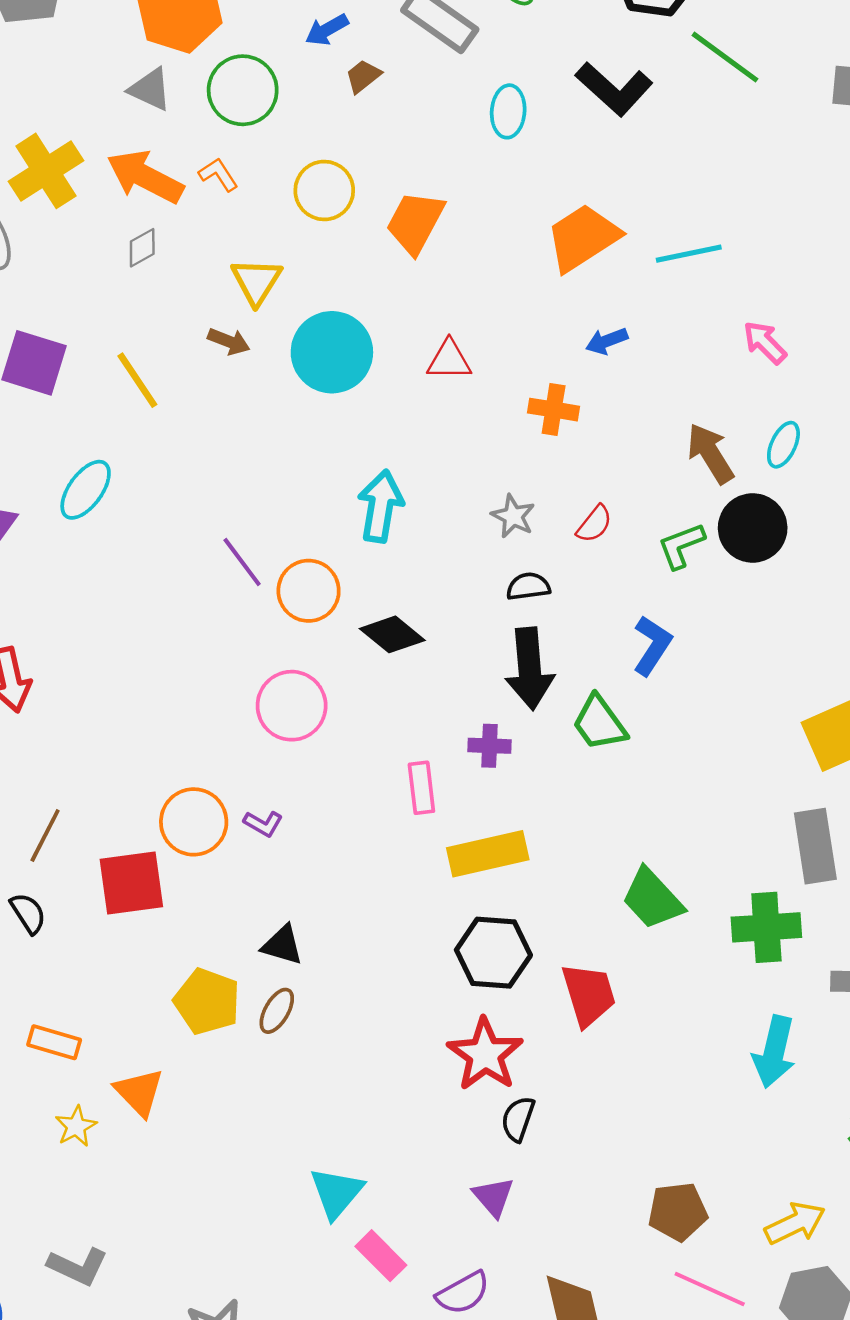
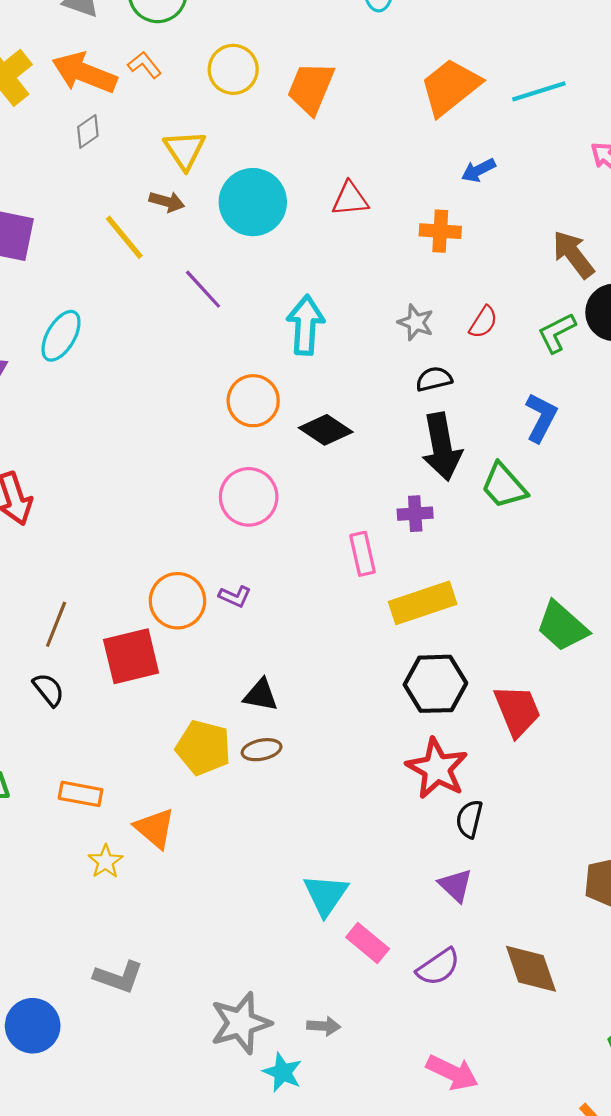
yellow line: (137, 380) -> (124, 237), moved
purple line: (242, 562) -> (203, 289), moved
brown ellipse: (277, 1011) -> (262, 750), turned 54

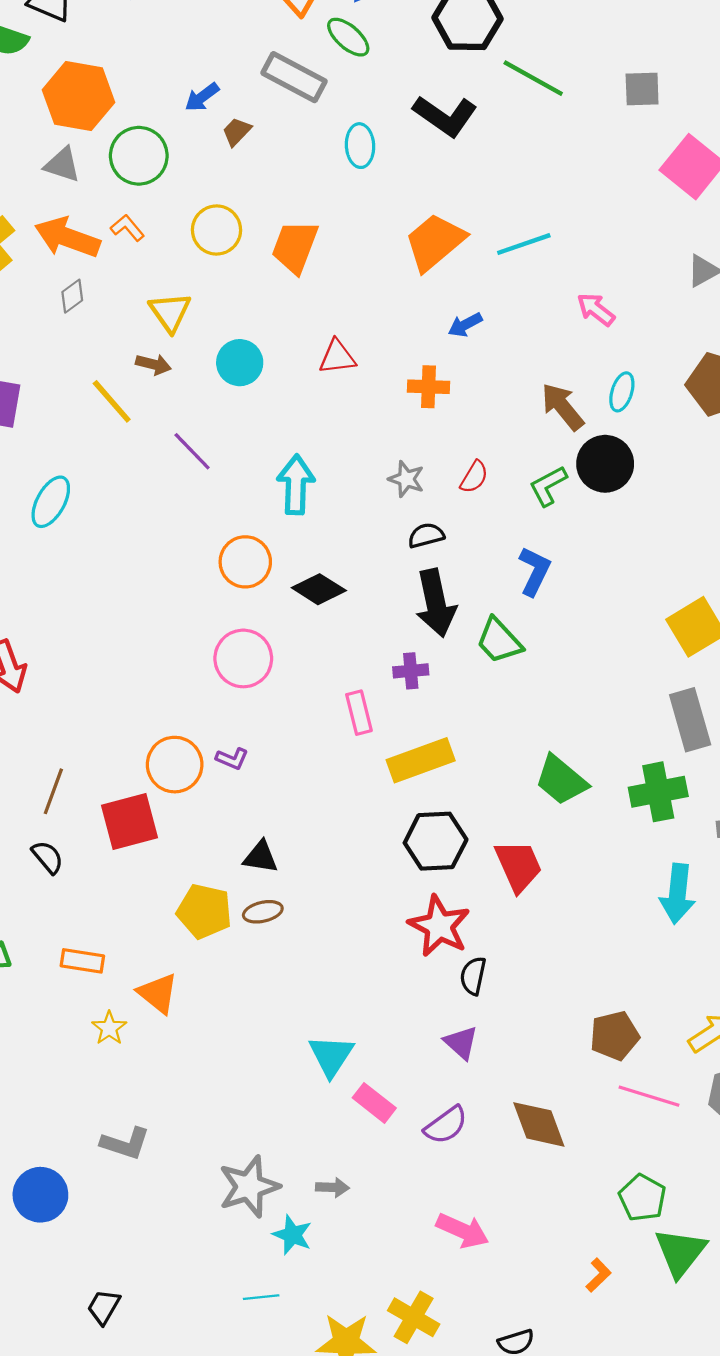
cyan circle: (253, 202) -> (240, 363), size x0.7

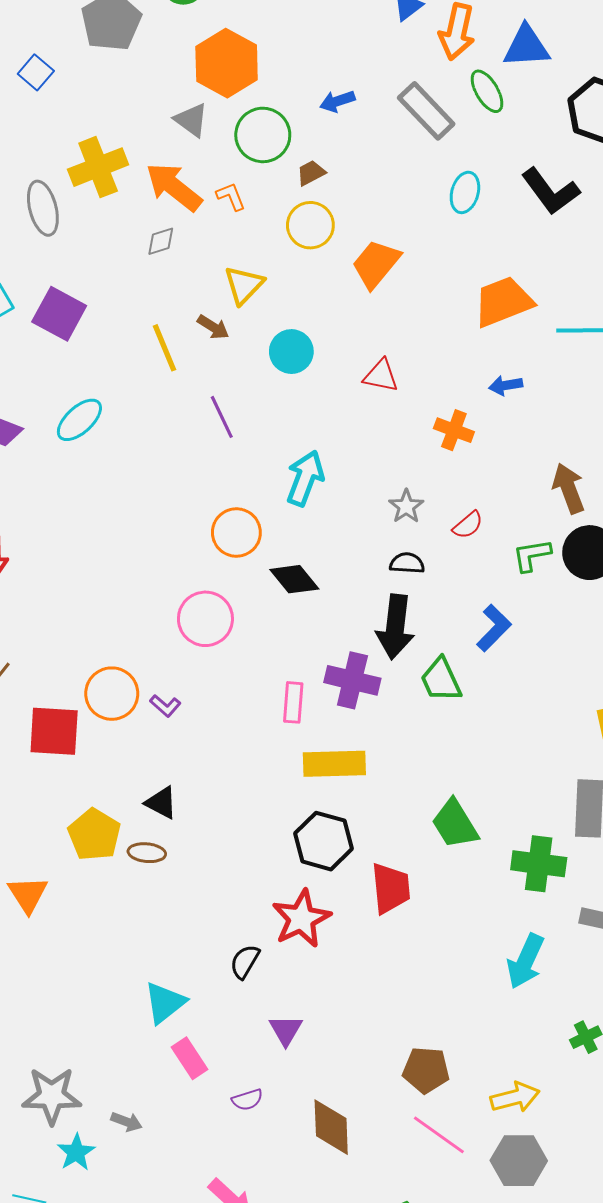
brown trapezoid: (237, 132) -> (311, 173), moved
purple cross: (411, 671) -> (352, 680), size x1.6
black semicircle: (473, 976) -> (245, 962), moved
purple semicircle: (446, 1125) -> (247, 1100), size x0.7

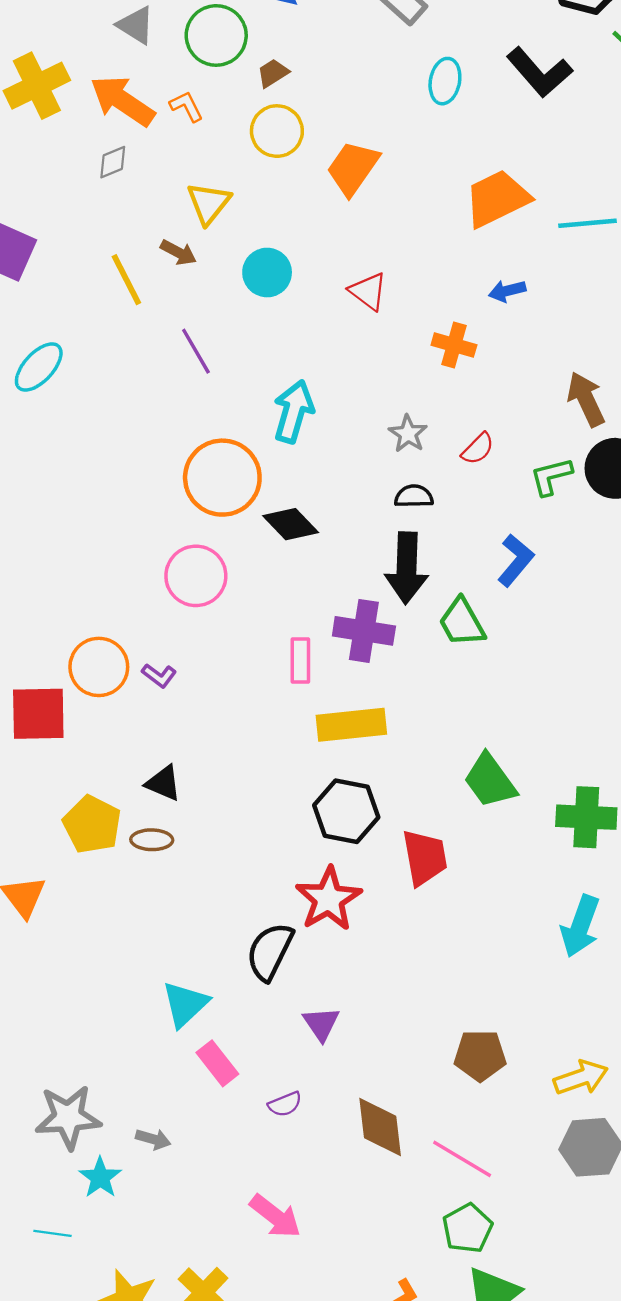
red triangle: (381, 376) -> (368, 291), turned 30
orange circle: (236, 533) -> (222, 478), size x1.4
black semicircle: (245, 962) -> (270, 952), size x1.5
pink line: (439, 1135) -> (462, 1159), moved

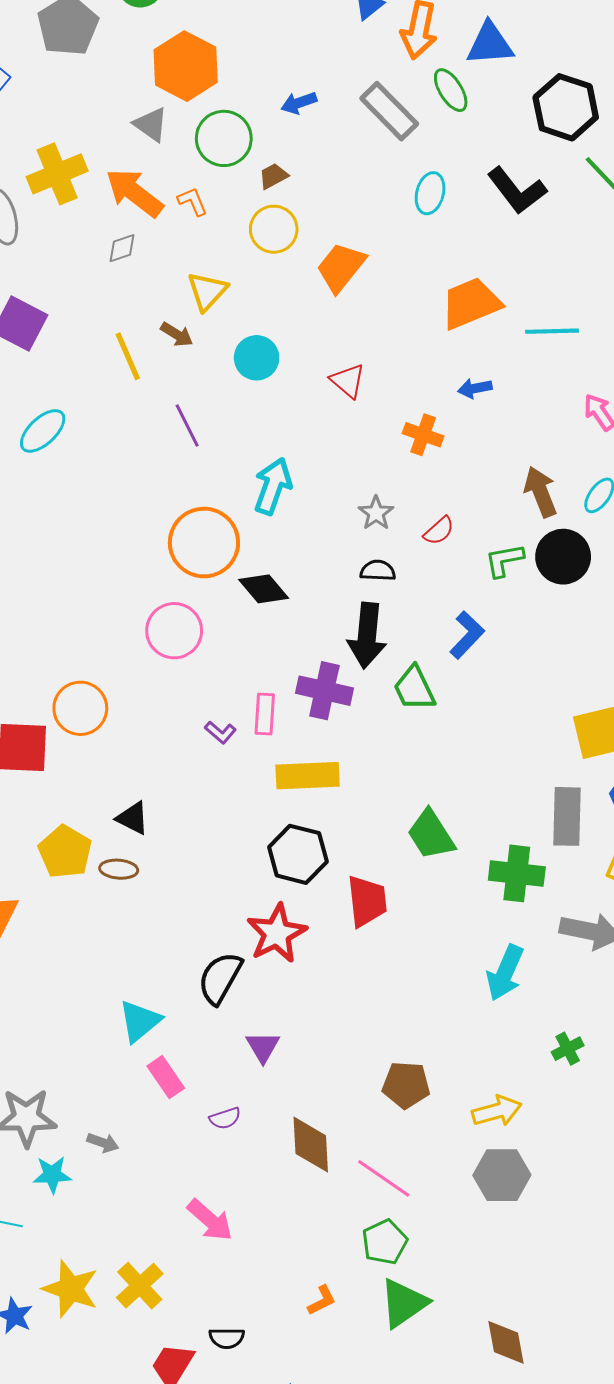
purple L-shape: (159, 675) -> (220, 732), moved
cyan star: (100, 1178) -> (52, 1175), turned 30

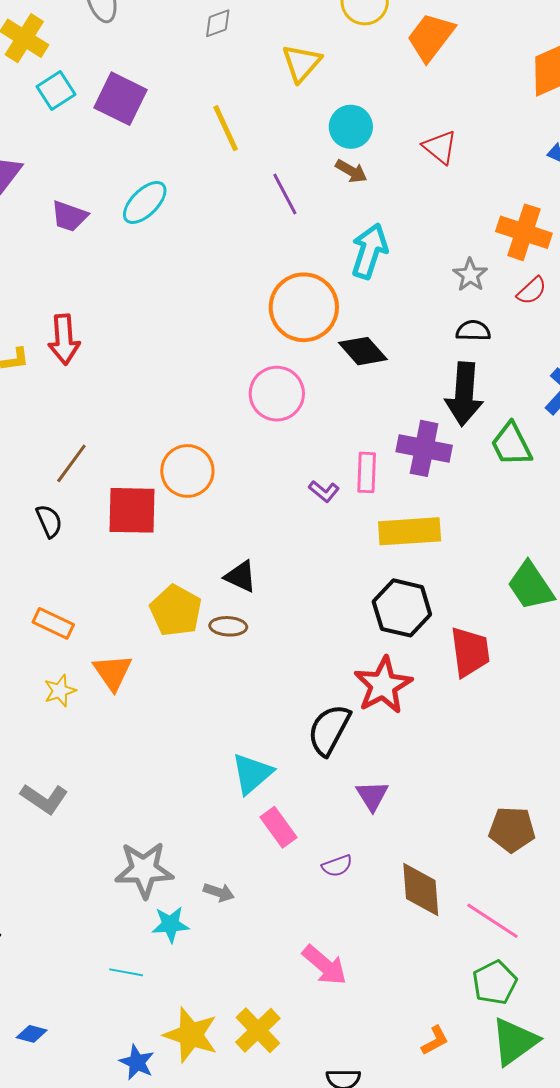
brown arrow: (177, 334) -> (351, 171), moved
orange cross: (423, 435) -> (524, 232), moved, size x1.4

